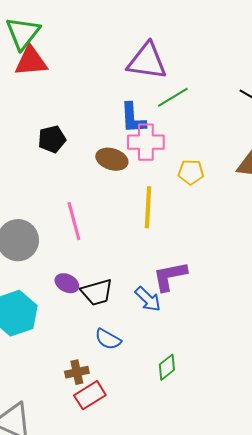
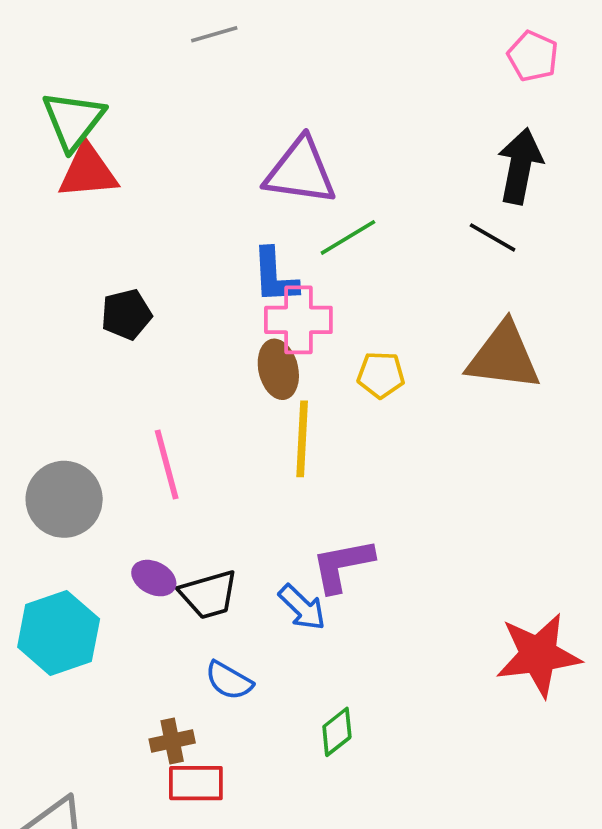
brown ellipse: (112, 159) -> (278, 369), moved, turned 60
red rectangle: (90, 395) -> (196, 783), turned 32

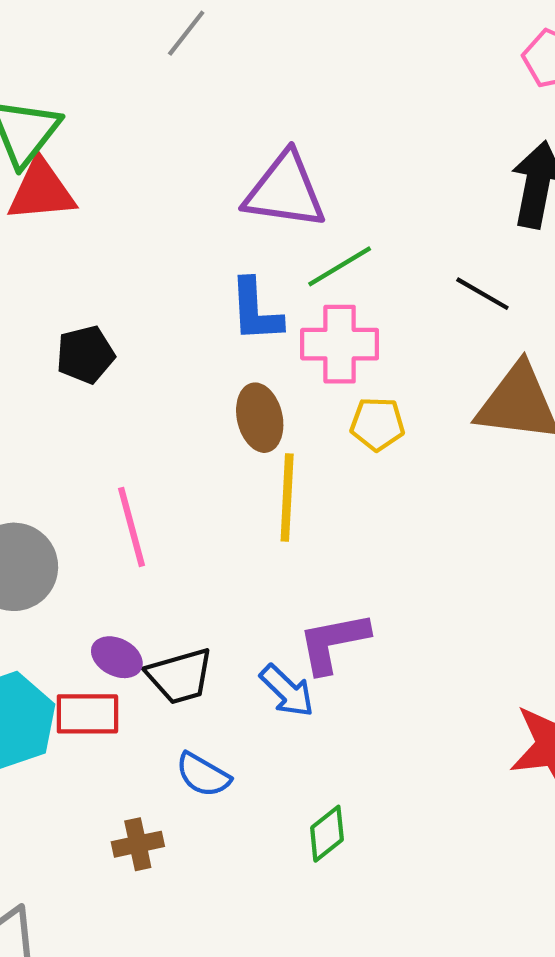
gray line: (214, 34) -> (186, 33), turned -36
black line: (493, 237) -> (482, 294), moved
pink cross: (298, 320) -> (340, 344), moved
red rectangle: (196, 783) -> (87, 714), moved

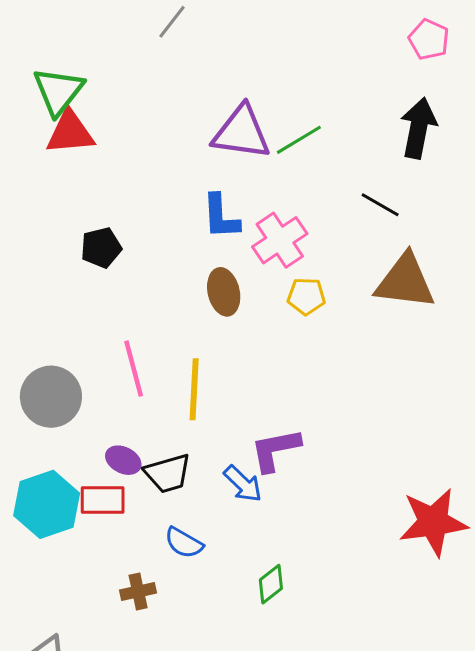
green line: (340, 266) -> (299, 140), moved
pink cross: (340, 344) -> (280, 240), turned -34
yellow line: (287, 497) -> (194, 389), moved

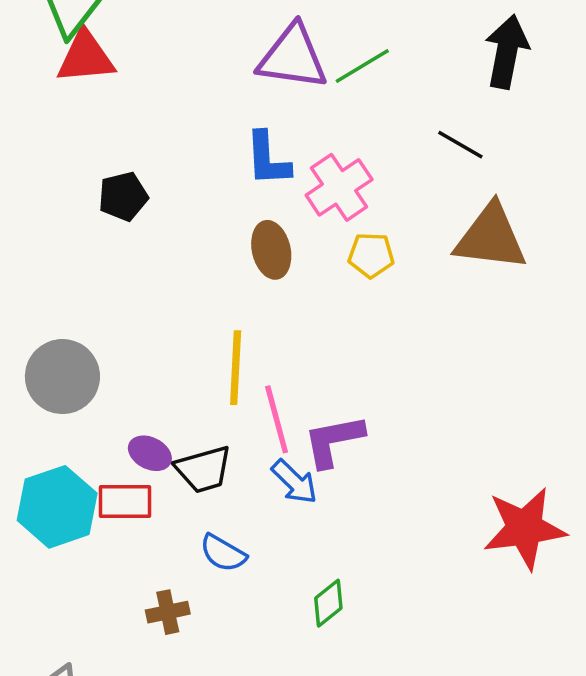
pink line: (134, 369) -> (277, 419), moved

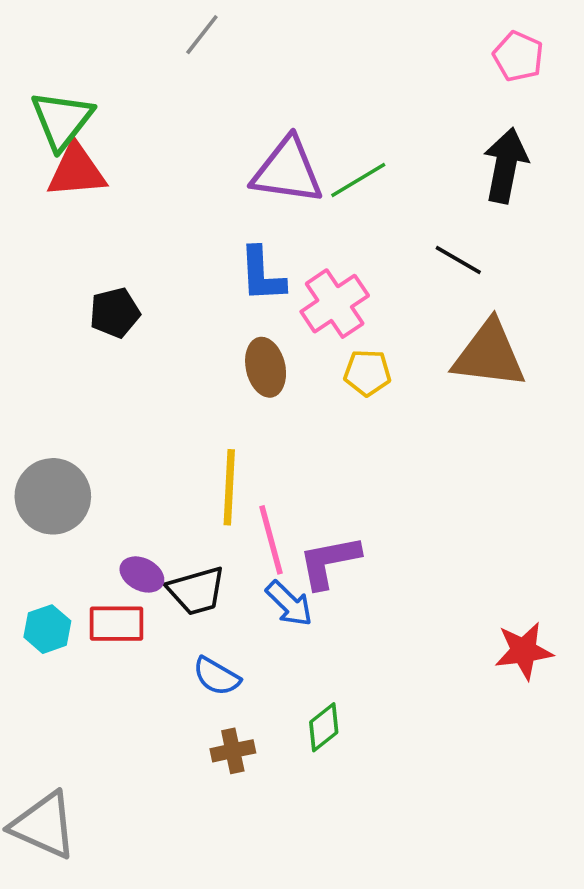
cyan hexagon: (57, 507) -> (47, 629), size x0.6
red star: (525, 528) -> (524, 651), size x0.7
brown cross: (168, 612) -> (233, 751), moved

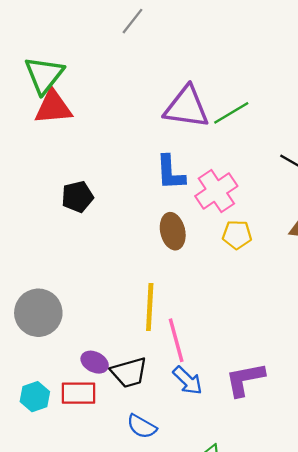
purple L-shape: (329, 562) -> (245, 379), moved

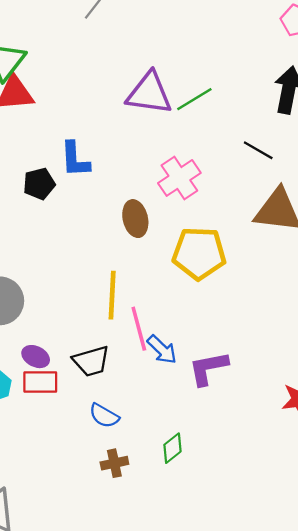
blue L-shape: (170, 173) -> (75, 159), moved
yellow pentagon: (237, 235) -> (199, 253), moved, size x1.8
purple ellipse: (95, 362) -> (36, 357), moved
blue arrow: (188, 380) -> (162, 350), moved

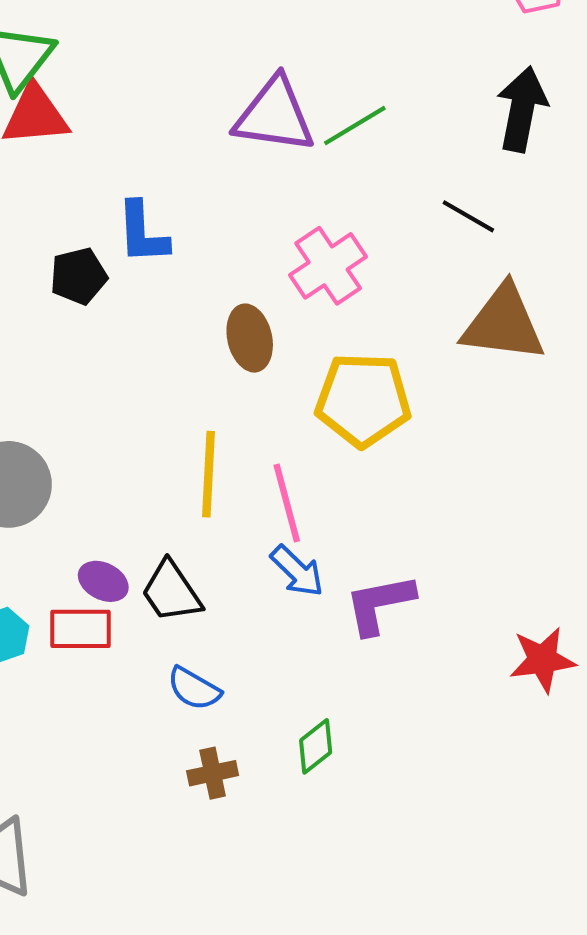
pink line: (139, 329) -> (287, 503), moved
purple ellipse: (36, 357) -> (103, 581), moved
black trapezoid: (91, 361) -> (171, 592), turned 72

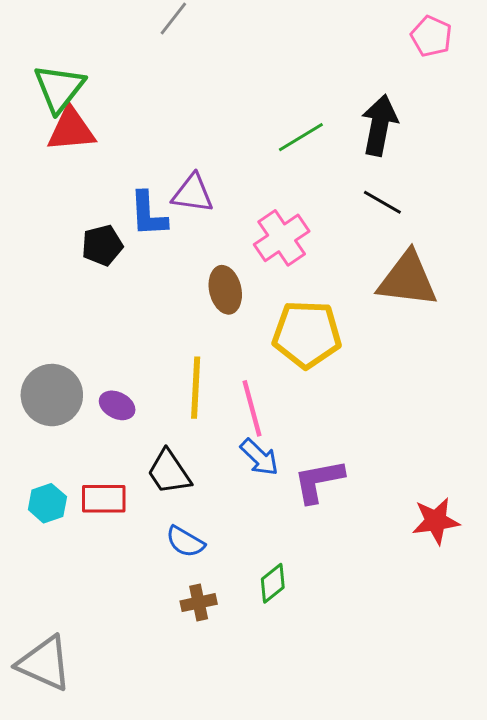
black arrow: (522, 109) -> (379, 125), moved
purple triangle: (274, 115) -> (193, 193), moved, size x0.7
purple ellipse: (103, 581) -> (117, 405), moved

